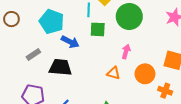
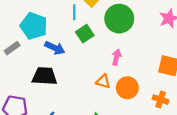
green square: (98, 29) -> (85, 34), turned -35
gray rectangle: (33, 55) -> (12, 48), moved
orange circle: (145, 74) -> (127, 88), moved

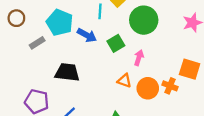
green square: (85, 34) -> (116, 43), moved
blue arrow: (55, 48) -> (87, 35), moved
orange cross: (161, 100) -> (170, 86), moved

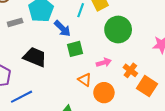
green square: (116, 43) -> (75, 49), moved
pink arrow: (139, 58) -> (104, 62), turned 40
orange cross: (170, 86) -> (130, 70), moved

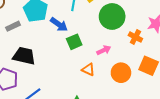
black trapezoid: (35, 57) -> (24, 56), moved
orange cross: (130, 70) -> (135, 37), moved
orange circle: (104, 93) -> (121, 73), moved

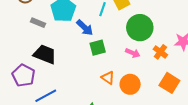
gray rectangle: (13, 26) -> (38, 23), turned 40
pink arrow: (104, 50) -> (133, 53), moved, turned 40
orange circle: (121, 73) -> (130, 84), moved

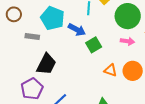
black trapezoid: (45, 54) -> (46, 64), turned 110
purple pentagon: (24, 75) -> (32, 89), turned 30

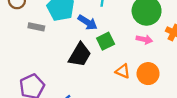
black trapezoid: (46, 64) -> (80, 55), moved

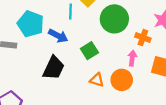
pink arrow: (144, 39) -> (132, 58), moved, turned -88
green square: (106, 41) -> (89, 51), moved

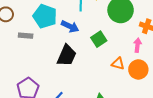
orange triangle: (97, 80) -> (118, 64), moved
orange circle: (122, 80) -> (138, 69), moved

